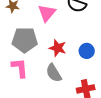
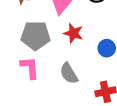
red star: (58, 48) -> (73, 33), moved

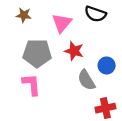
gray semicircle: (69, 73) -> (86, 80), moved

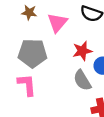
brown star: (24, 15) -> (29, 13), moved
red star: (74, 51) -> (82, 51), moved, turned -30

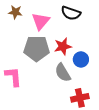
gray pentagon: (33, 53) -> (37, 48), moved

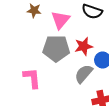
gray semicircle: (63, 73) -> (84, 74), turned 72

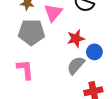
gray pentagon: (56, 48) -> (31, 32), moved

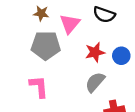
blue circle: (94, 52) -> (121, 56), moved

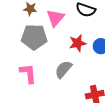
gray semicircle: (95, 82) -> (63, 69), moved

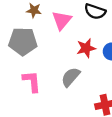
gray pentagon: (34, 37) -> (23, 41), moved

